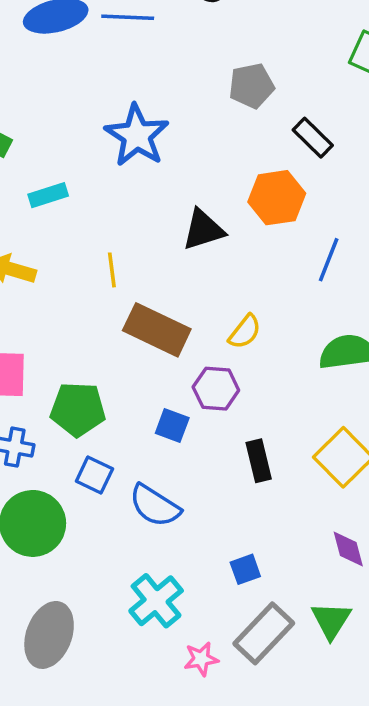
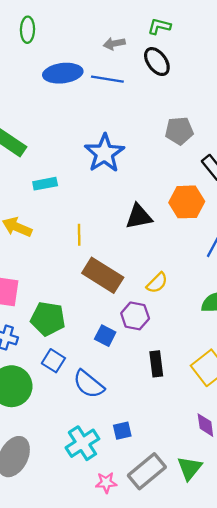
blue square: (245, 569) -> (122, 431), moved

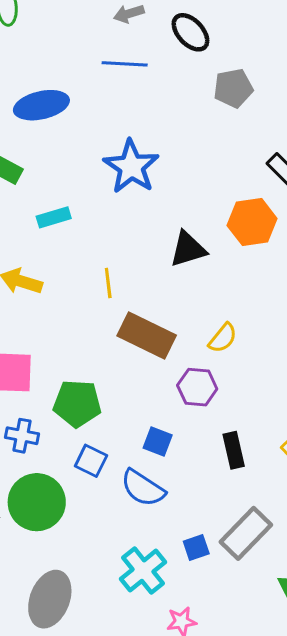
blue ellipse: (63, 73) -> (41, 105), moved
gray pentagon: (179, 131) -> (233, 88), moved
blue square: (105, 336) -> (158, 441), moved
gray rectangle: (147, 471) -> (246, 533), moved

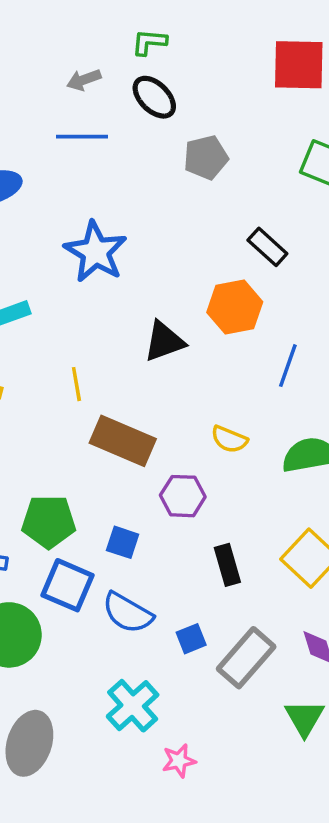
yellow semicircle: (223, 338) -> (229, 439), moved, turned 76
blue square: (158, 441) -> (123, 542), moved
blue square: (91, 461) -> (67, 585), size x1.4
blue square: (196, 547) -> (191, 639), moved

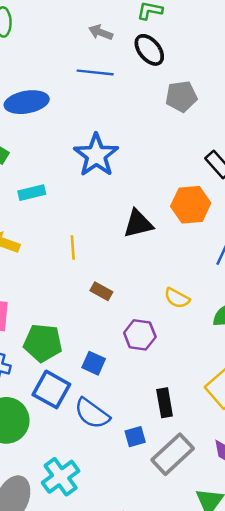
gray arrow: (84, 80) -> (101, 32), turned 35
brown rectangle: (123, 441) -> (101, 291), size x0.5
black rectangle: (227, 565) -> (165, 403), moved
cyan cross: (133, 706) -> (61, 477), moved

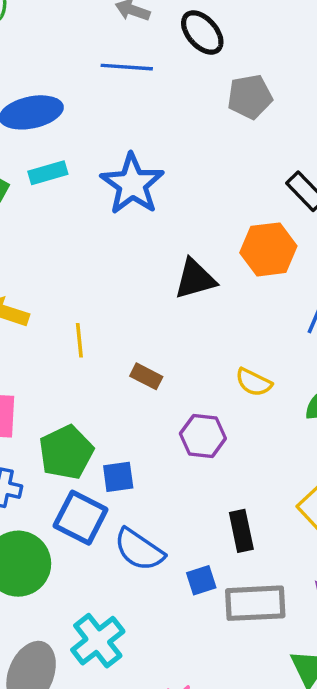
cyan rectangle: (32, 193) -> (48, 173), moved
yellow line: (73, 248) -> (79, 340), moved
green pentagon: (43, 343) -> (66, 452), turned -30
blue square: (94, 363) -> (118, 477), moved, turned -30
gray rectangle: (173, 454) -> (255, 603), turned 42

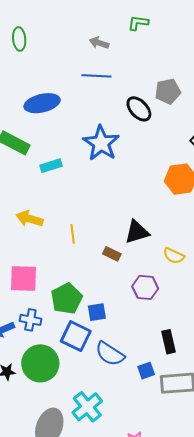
black ellipse: (202, 33) -> (139, 109), moved
cyan rectangle: (48, 173) -> (51, 166), moved
black triangle: (195, 279) -> (137, 232), moved

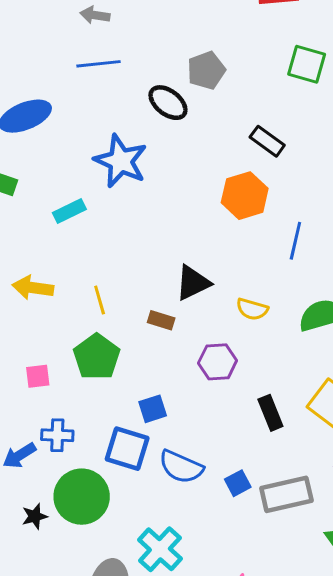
cyan rectangle: (51, 166) -> (69, 211), moved
pink square: (23, 278) -> (38, 376), size x0.6
green pentagon: (67, 299) -> (97, 357), moved
black rectangle: (169, 342) -> (270, 413), moved

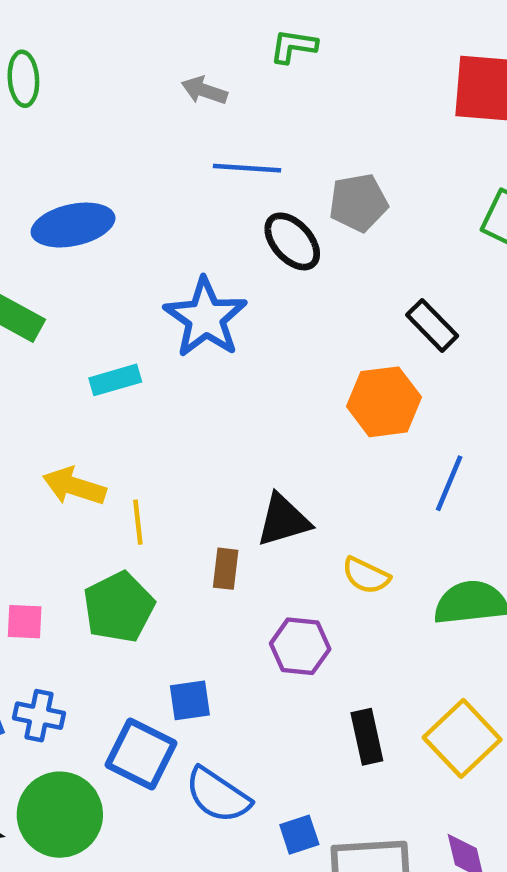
blue line: (99, 64) -> (247, 168), moved
yellow arrow: (33, 288) -> (74, 486), moved
brown rectangle: (161, 320) -> (226, 569), turned 70

